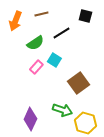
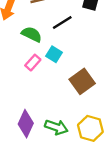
green semicircle: (35, 43) -> (32, 34), turned -120
green arrow: (62, 110) -> (56, 127), moved

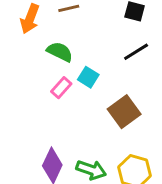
black line: (62, 23) -> (136, 52), moved

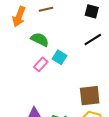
brown square: (124, 112) -> (90, 96), moved, turned 30

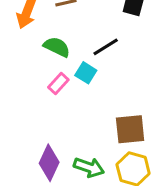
black line: (93, 39) -> (106, 47), moved

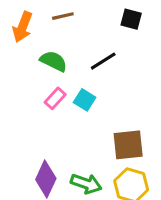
cyan square: (86, 73) -> (85, 100), moved

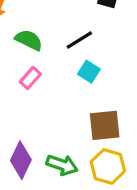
cyan square: (85, 100) -> (89, 72), moved

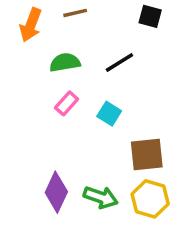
green semicircle: (29, 40) -> (65, 62), turned -36
cyan square: (89, 72) -> (109, 114), moved

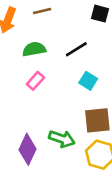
cyan square: (109, 114) -> (88, 81), moved
green arrow: (101, 197) -> (62, 139), moved

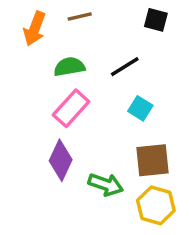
pink rectangle: (35, 81) -> (71, 108), size x1.5
purple diamond: (28, 149) -> (61, 160), moved

